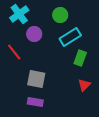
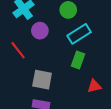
green rectangle: (80, 58) -> (78, 60), moved
red triangle: (84, 85) -> (94, 86), turned 32

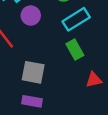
green rectangle: (78, 60) -> (75, 50), turned -49

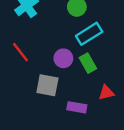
purple circle: (31, 16) -> (63, 58), moved
purple rectangle: (32, 101) -> (77, 107), moved

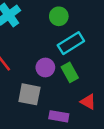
red triangle: (106, 93) -> (88, 102), turned 42

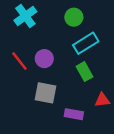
purple circle: (45, 68) -> (44, 59), moved
red triangle: (88, 102) -> (102, 100), turned -35

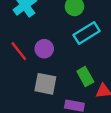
green rectangle: (85, 72) -> (85, 77), moved

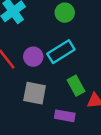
cyan rectangle: (87, 33) -> (61, 52), moved

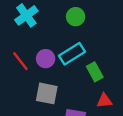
green rectangle: (76, 86) -> (95, 72), moved

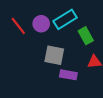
gray square: (47, 93) -> (54, 55), moved

